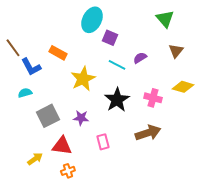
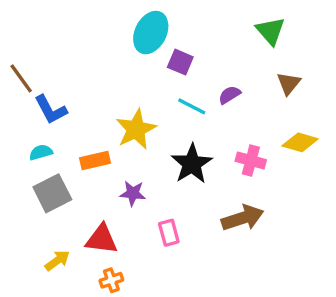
orange rectangle: (58, 53) -> (95, 160), moved, turned -42
gray square: (48, 116) -> (52, 193), moved

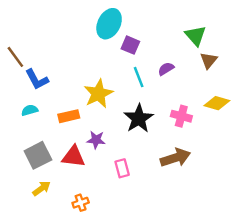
green triangle: (271, 31) -> (196, 36), moved
cyan line: (192, 106) -> (139, 77), turned 42
gray square: (52, 193) -> (38, 155), moved
red triangle: (102, 239) -> (73, 156), moved

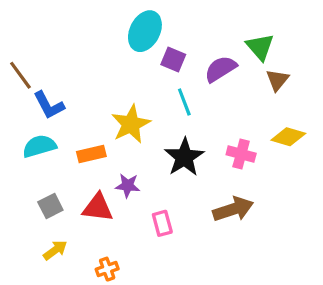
purple semicircle: (166, 69) -> (221, 69), moved, size x1.5
cyan semicircle: (30, 110) -> (39, 146), size x1.5
gray square: (38, 155) -> (50, 206), size x0.7

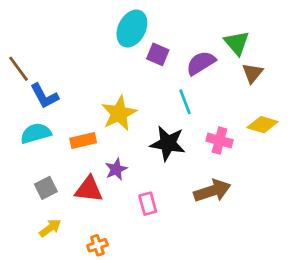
cyan line: (184, 102) -> (185, 102), moved
black star: (184, 157) -> (168, 143), turned -30
purple star: (128, 186) -> (116, 169), turned -30

